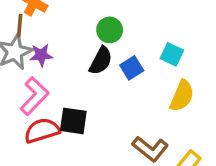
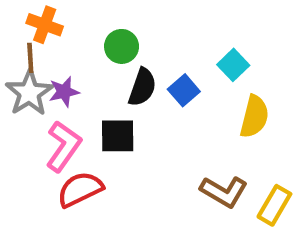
green circle: (110, 30) -> (122, 46), moved
cyan square: (172, 54) -> (233, 65), turned 30
black square: (73, 121) -> (118, 136), moved

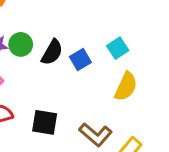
green circle: (122, 46) -> (21, 44), moved
black square: (118, 136) -> (45, 122), moved

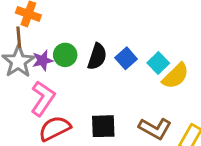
cyan square: (118, 48) -> (158, 63), moved
yellow semicircle: (126, 87) -> (176, 76), turned 32

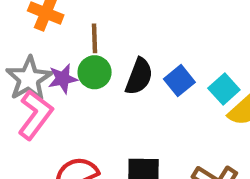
brown line: (19, 37) -> (94, 38), moved
pink L-shape: (43, 98) -> (35, 115), moved

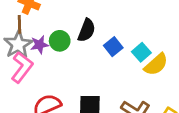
brown line: (94, 38) -> (20, 24), moved
black semicircle: (139, 76) -> (87, 30), moved

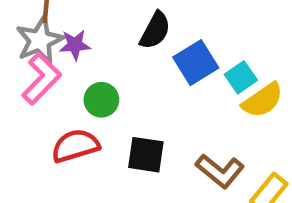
green circle: (60, 41) -> (101, 100), moved
blue square: (113, 47) -> (196, 63), size x1.4

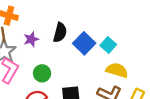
purple star: (75, 45) -> (31, 39), moved
yellow semicircle: (263, 100) -> (117, 70), moved, turned -115

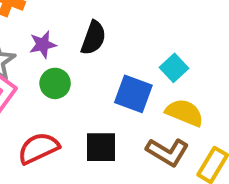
blue square: (84, 43) -> (133, 94), moved, turned -30
green circle: (42, 73) -> (55, 83), moved

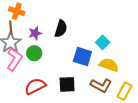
green circle: (55, 83) -> (34, 53), moved

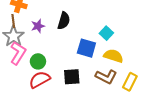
green circle: (34, 53) -> (38, 61), moved

